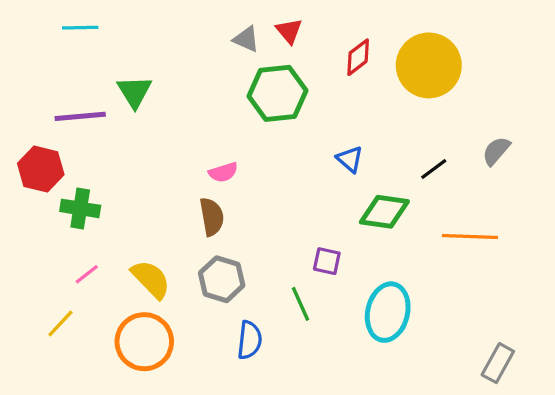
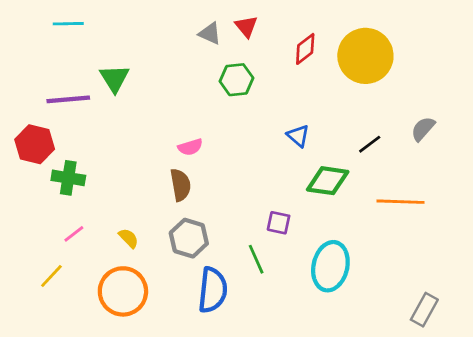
green hexagon: (278, 93) -> (236, 80), size x0.7
yellow semicircle: (151, 279) -> (129, 238), size x0.6
blue semicircle: (250, 340) -> (213, 290), size x1.4

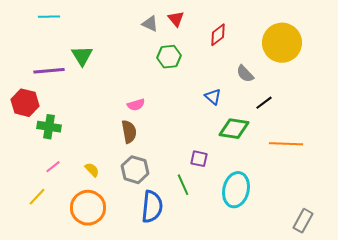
yellow circle: (365, 56) -> (282, 43), moved
gray semicircle: (423, 129) -> (245, 74), moved, turned -84

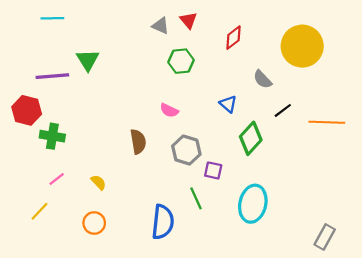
pink semicircle: (136, 105) -> (169, 110), moved, turned 42
green diamond: (234, 129) -> (251, 138), turned -56
orange line: (286, 144) -> (327, 122), moved
gray hexagon: (135, 170) -> (186, 150), moved
orange circle: (88, 208) -> (94, 223), size x0.6

